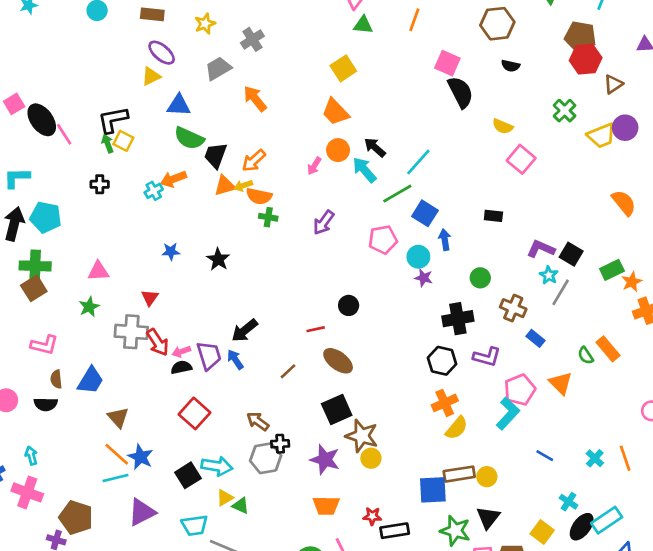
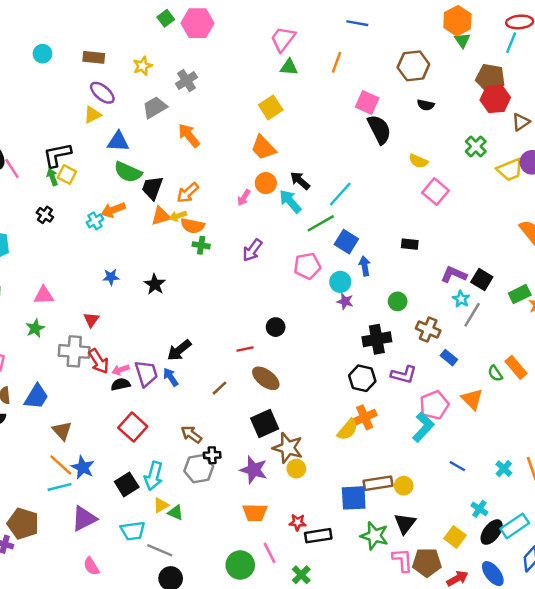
black cross: (100, 184) -> (45, 215), turned 35
yellow semicircle: (457, 428) -> (348, 430), moved
cyan arrow: (217, 466) -> (154, 476), turned 96

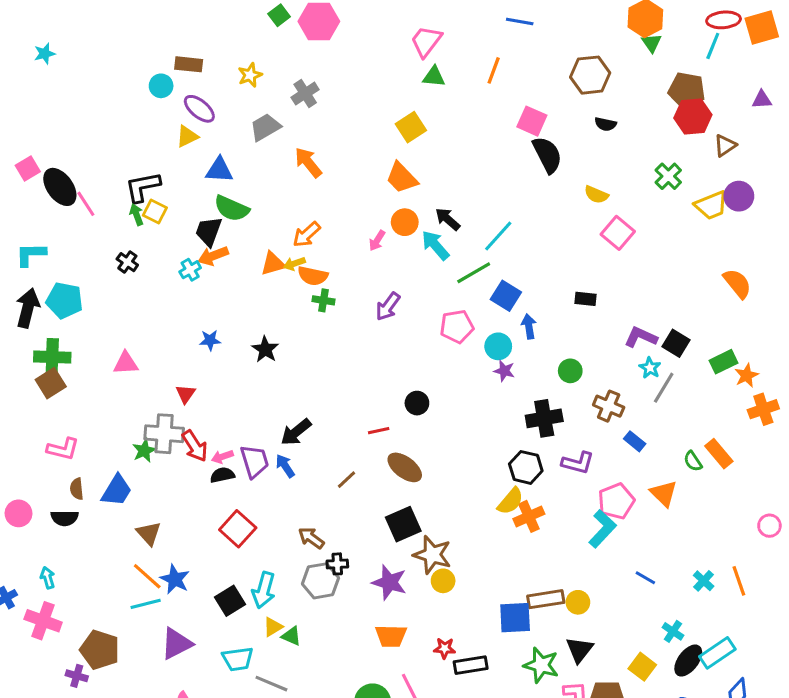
cyan circle: (43, 54) -> (161, 86), moved
black trapezoid: (152, 188) -> (209, 231), moved
green star: (35, 328) -> (144, 451), moved
yellow semicircle: (348, 430) -> (510, 501), moved

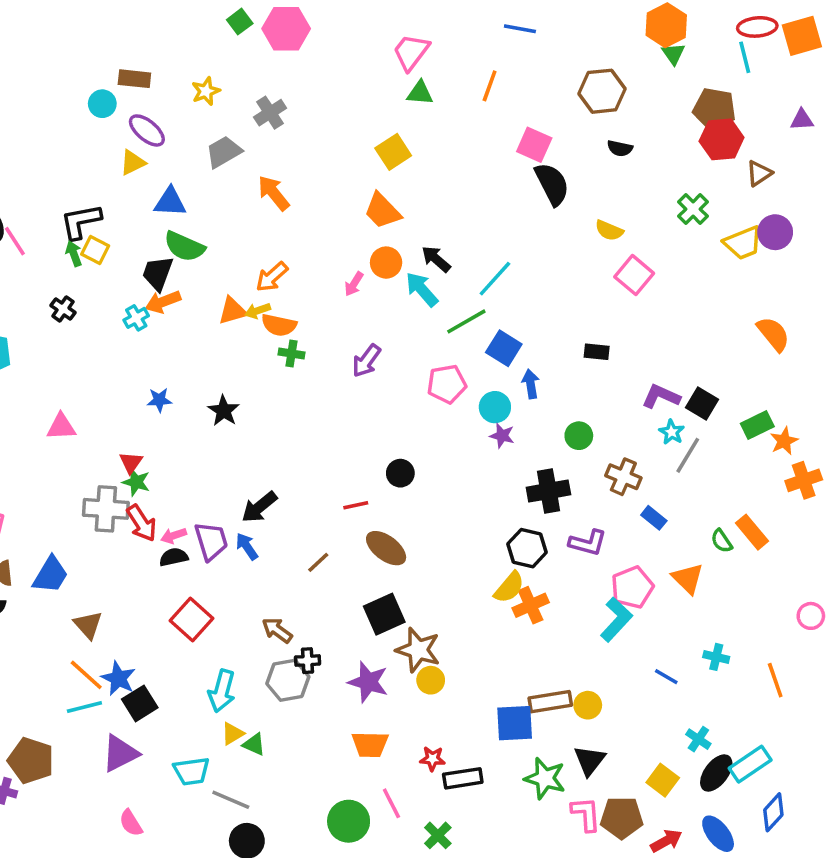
cyan line: (713, 46) -> (745, 57), turned -36
green star: (144, 451) -> (136, 482), moved, turned -30
cyan cross: (704, 581) -> (716, 657), moved, turned -30
black square: (230, 601) -> (140, 703), moved

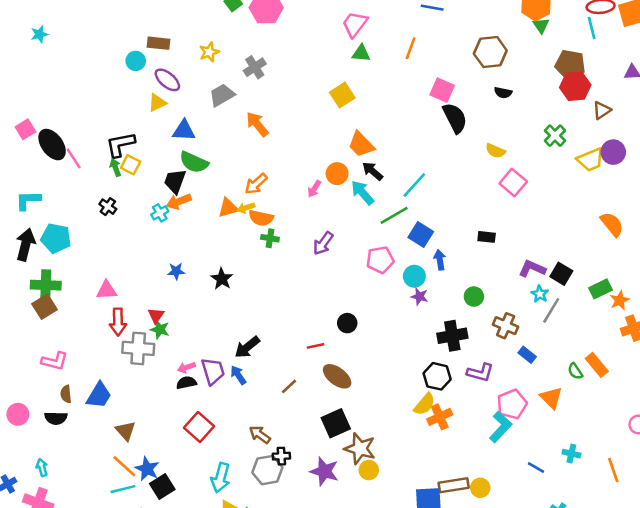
orange trapezoid: (382, 211) -> (361, 145), moved
red arrow: (142, 523) -> (118, 322), moved, turned 32

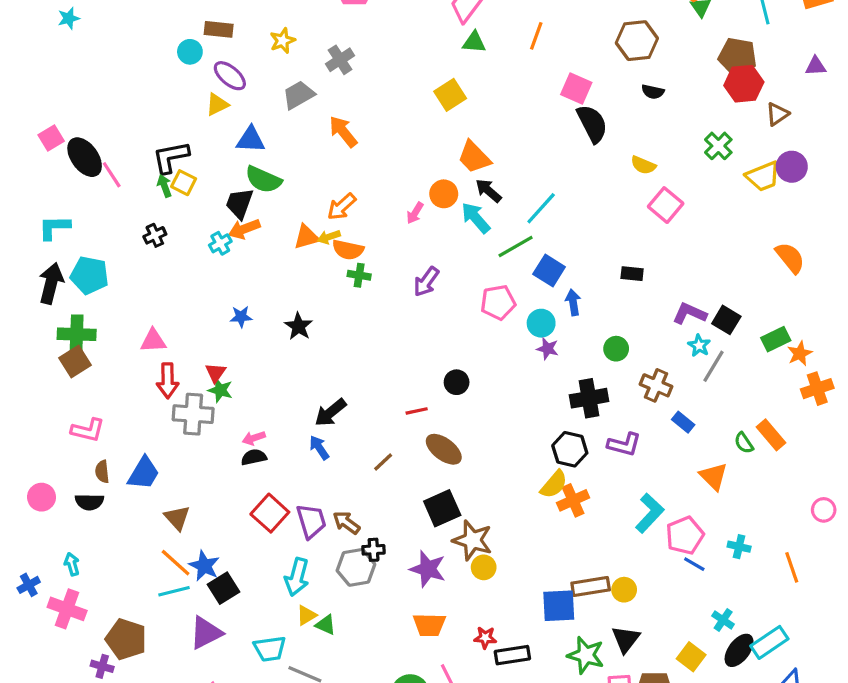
black cross: (108, 207) -> (155, 235), turned 30
purple trapezoid: (213, 371) -> (311, 521), moved
pink pentagon: (512, 404) -> (685, 535), moved

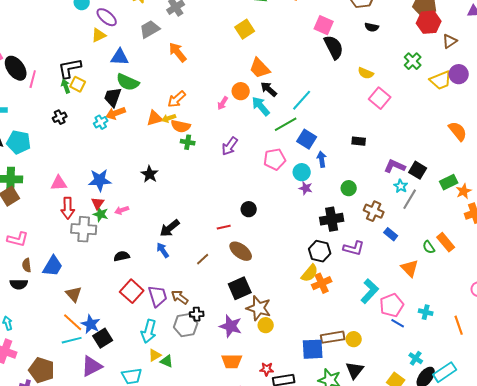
pink line: (112, 175) -> (33, 79), turned 48
blue star: (241, 317) -> (100, 180), moved, size x1.6
pink arrow: (254, 438) -> (122, 210), moved

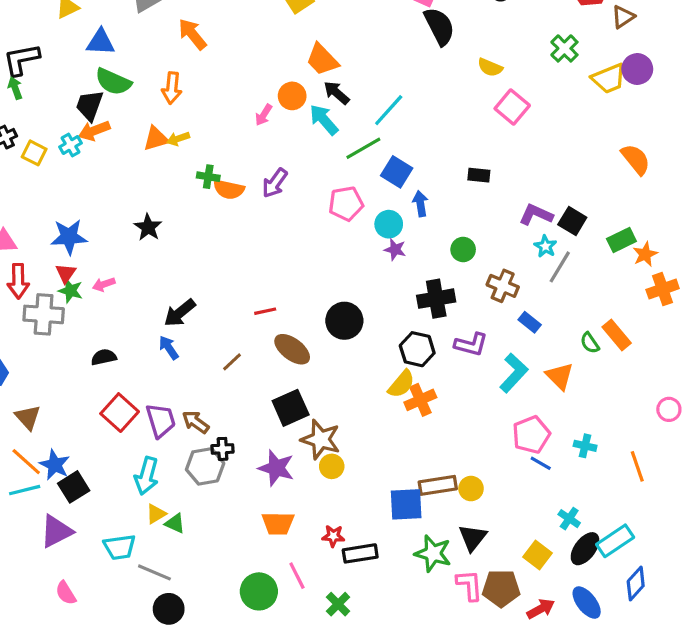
yellow square: (78, 84) -> (34, 153), moved
orange arrow: (177, 99) -> (172, 88), moved, turned -42
orange semicircle: (181, 126) -> (229, 189), moved
black circle: (249, 209) -> (344, 321), moved, size x1.5
cyan L-shape: (370, 291) -> (514, 373), moved

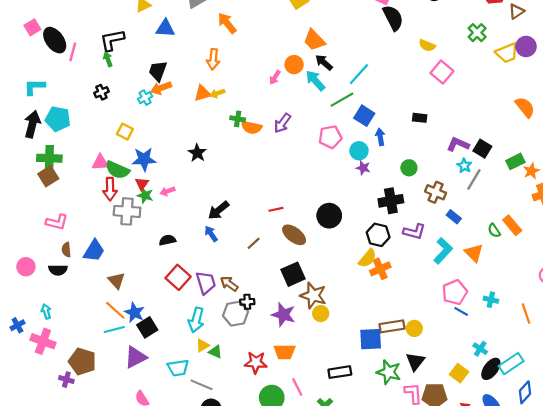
green semicircle: (113, 82) -> (117, 170), moved
yellow square: (34, 153) -> (125, 132), moved
red star: (333, 536) -> (256, 362), moved, size x1.5

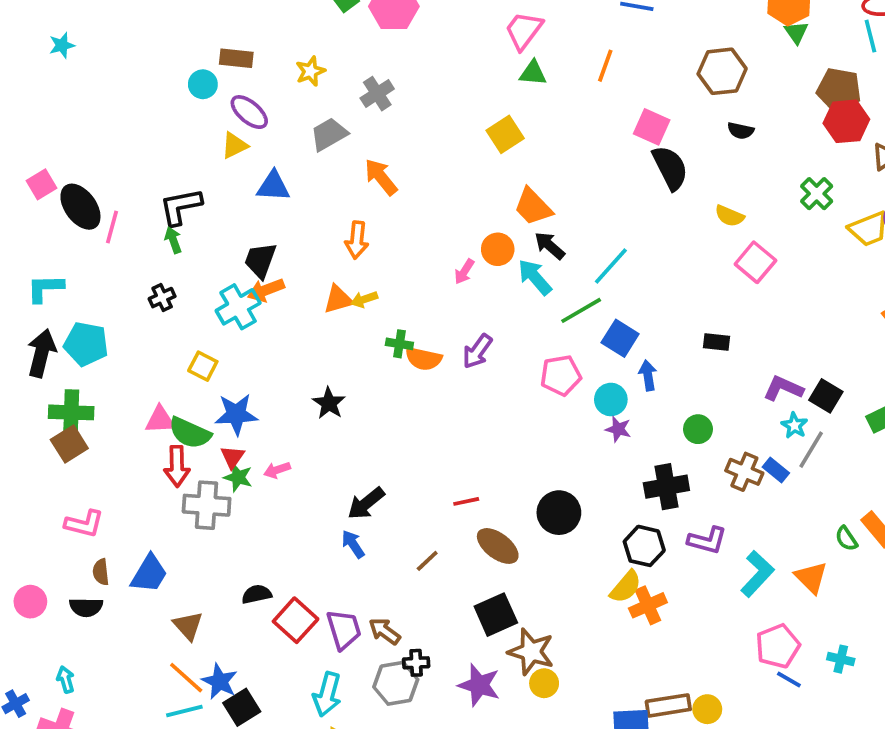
cyan cross: (145, 98) -> (238, 307), size x1.6
blue rectangle: (454, 217) -> (776, 470), moved
black semicircle: (167, 240) -> (257, 594), moved

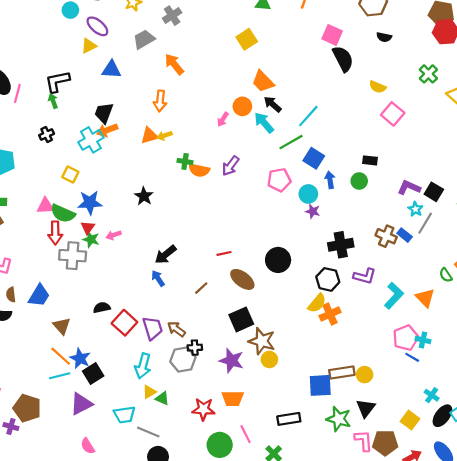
green circle: (698, 429) -> (359, 181), moved
cyan cross: (841, 659) -> (423, 340), moved

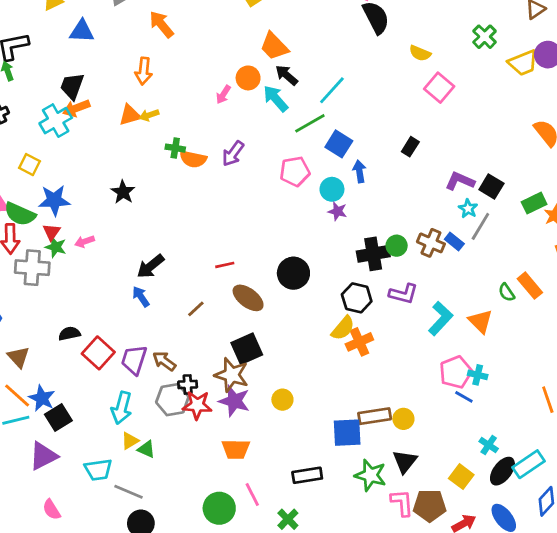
black rectangle: (370, 160) -> (410, 147), turned -64
green circle: (359, 181) -> (397, 246), moved
purple trapezoid: (153, 328) -> (134, 360), turned -145
brown star: (262, 341) -> (232, 375), moved
red star: (203, 409) -> (197, 405), moved

